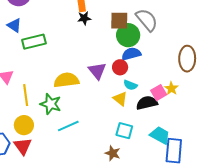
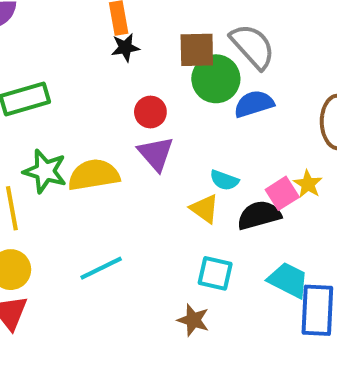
blue semicircle: (131, 54) -> (254, 104), moved
red circle: (120, 67) -> (150, 112), moved
green star: (51, 104) -> (45, 171), moved

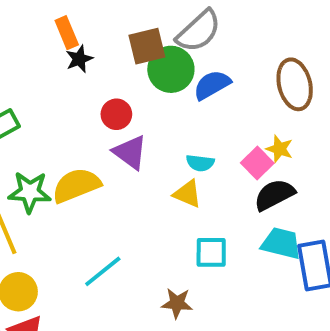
gray semicircle: (253, 46) -> (199, 31), turned 102
black semicircle: (259, 215) -> (274, 195), moved
brown star: (193, 320) -> (177, 303), moved

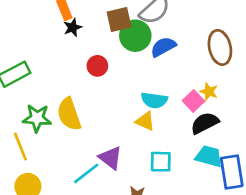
purple triangle: (130, 152) -> (110, 158), moved
cyan semicircle: (200, 163) -> (154, 100), size x1.4
yellow semicircle: (76, 185) -> (69, 114), turned -88

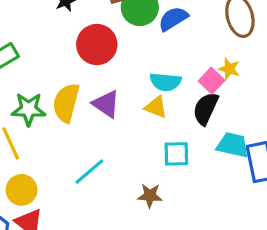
red circle: (97, 66) -> (97, 45), size x1.6
yellow semicircle: (69, 114) -> (66, 103), turned 36
black semicircle: (205, 123) -> (206, 109), moved, turned -36
purple triangle: (110, 158) -> (106, 104), moved

